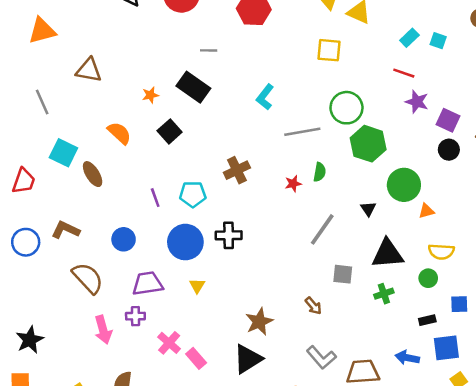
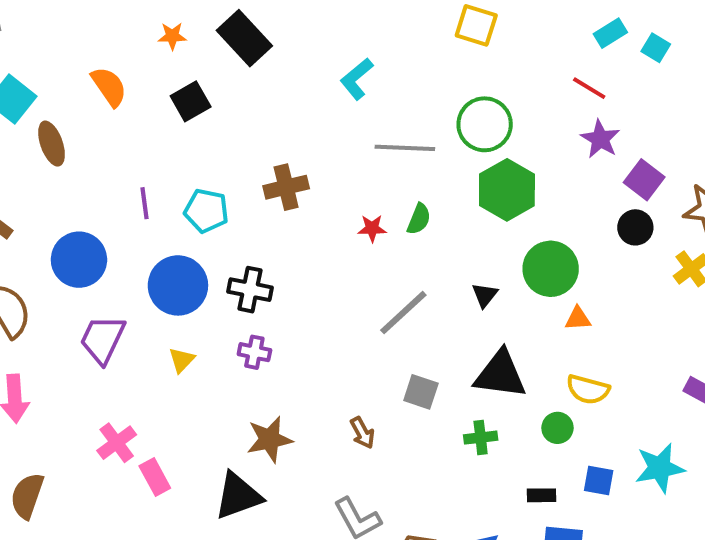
blue circle: (124, 239) -> (79, 260), size x1.4
purple trapezoid: (148, 284) -> (103, 339), turned -68
purple cross: (135, 316) -> (254, 352), moved

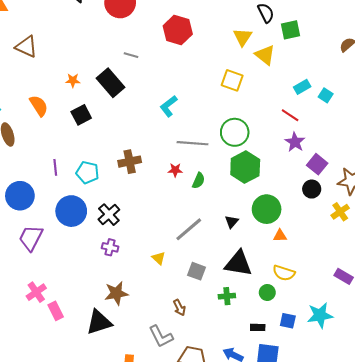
red star: (372, 228) -> (175, 170), moved
black cross: (250, 290) -> (109, 215), turned 35
yellow triangle: (182, 360) -> (159, 258), moved, turned -32
brown arrow: (362, 433) -> (179, 308), moved

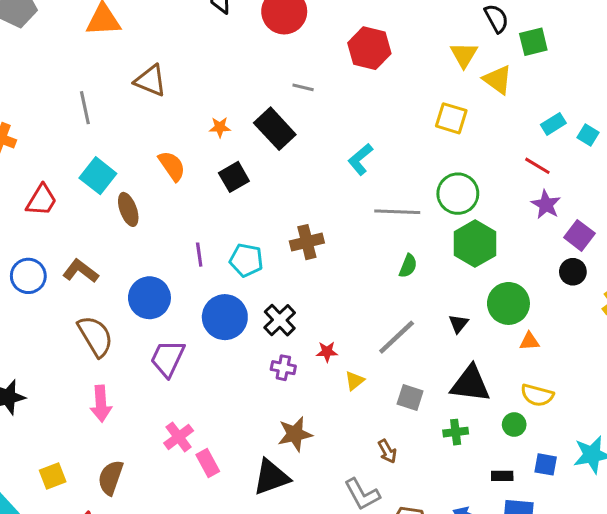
red star: (175, 170) -> (327, 352), moved
yellow triangle: (159, 258) -> (354, 381), turned 40

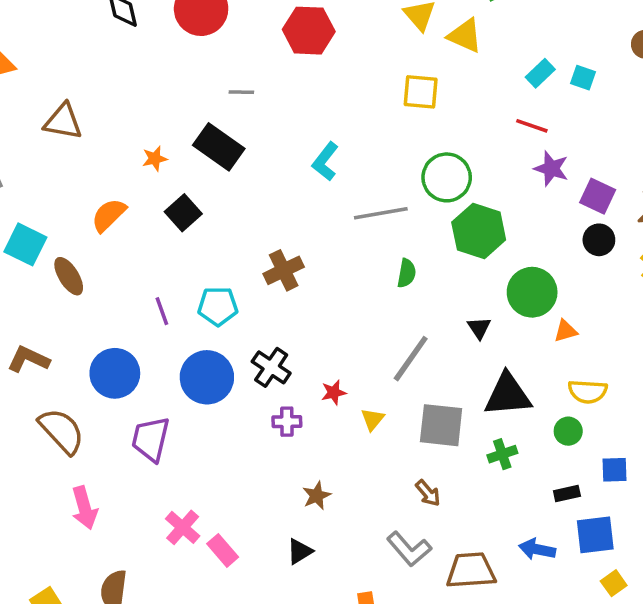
orange semicircle: (172, 166) -> (109, 215), turned -88
gray square: (410, 397) -> (441, 425), size x1.5
brown star: (295, 434) -> (317, 496), size x0.7
black triangle: (271, 477) -> (300, 551), size x0.6

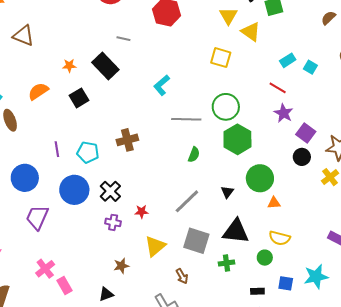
yellow triangle: (373, 419) -> (155, 246), moved, size x1.6

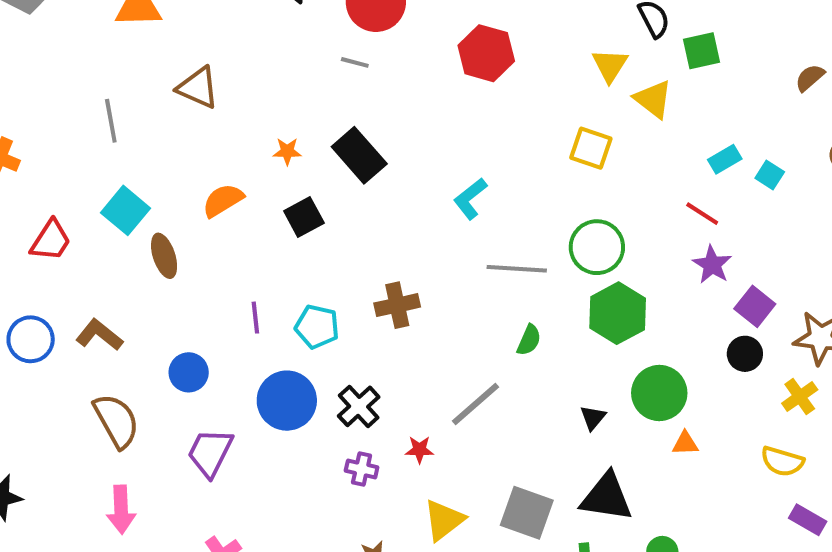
gray line: (123, 39) -> (355, 62), moved
blue circle: (25, 178) -> (189, 372), size x0.7
gray line: (187, 201) -> (475, 404), moved
yellow semicircle: (280, 238) -> (782, 461), moved

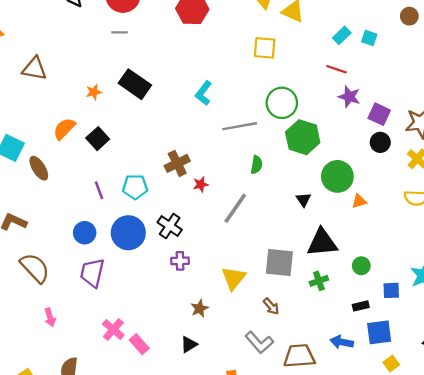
black square: (304, 217) -> (98, 139), moved
blue circle: (189, 372) -> (85, 233), moved
red star: (419, 450) -> (201, 184), moved
pink arrow: (121, 510) -> (50, 317), size x0.7

